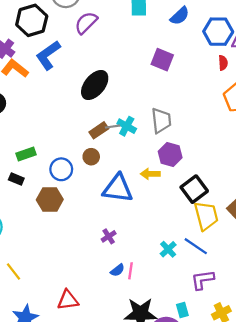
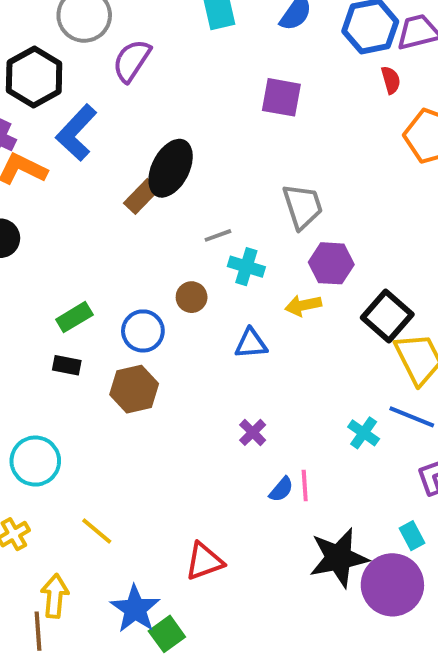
cyan cross: (127, 126) -> (246, 267), moved
brown rectangle: (99, 130) -> (141, 196), moved
blue triangle: (118, 188) -> (251, 344), size x0.6

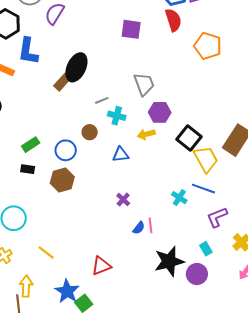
red semicircle: (391, 80) -> (173, 20), moved, size x1.6
blue L-shape: (76, 133) -> (28, 51), turned -32
purple circle: (392, 585) -> (197, 274), size x0.7

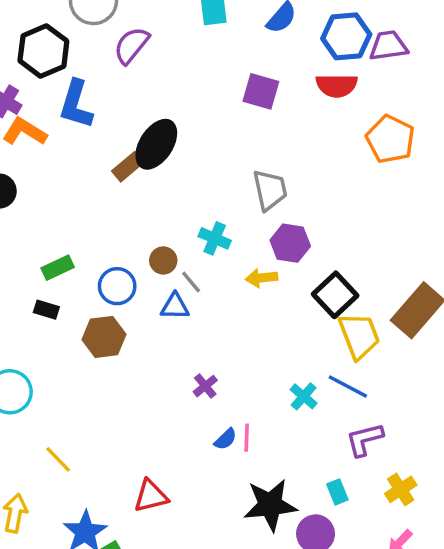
red semicircle: (173, 20) -> (337, 86), turned 100
gray line: (102, 100) -> (191, 282), moved, turned 64
blue triangle: (121, 155) -> (175, 306), moved

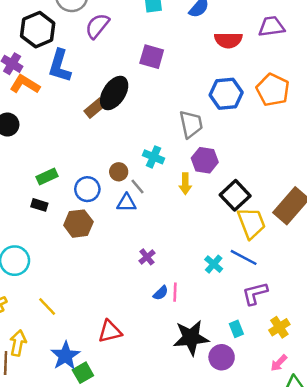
blue hexagon: (346, 36) -> (226, 94), moved
red semicircle: (337, 86) -> (228, 40), moved
purple square: (261, 91) -> (152, 57), moved
yellow arrow: (262, 278) -> (185, 184), turned -84

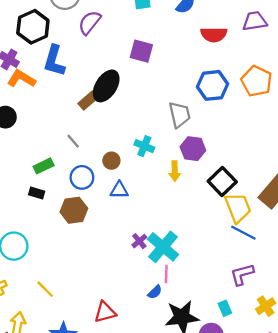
gray line: (137, 186) -> (73, 141), moved
blue line: (244, 257) -> (243, 233), moved
cyan cross: (214, 264) -> (163, 247), moved, size x1.8
blue semicircle: (161, 293) -> (155, 292), moved

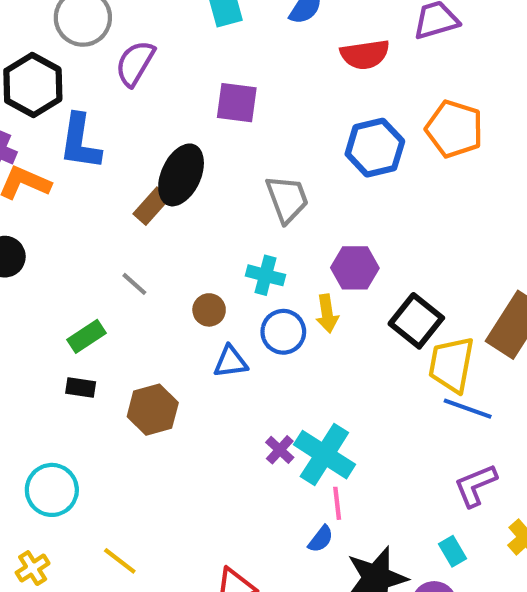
gray trapezoid: (180, 115) -> (287, 199), moved
blue circle: (82, 177) -> (283, 332), moved
yellow trapezoid: (238, 208) -> (451, 365), turned -140

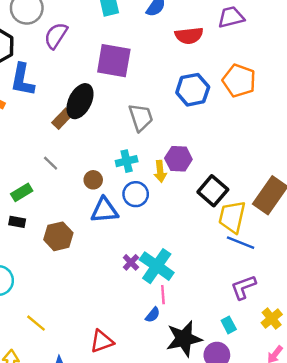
purple square: (237, 103) -> (114, 61), size x1.4
cyan cross: (265, 275) -> (127, 161), turned -30
yellow arrow: (327, 313) -> (160, 171), moved
blue triangle: (230, 362) -> (104, 210), size x1.4

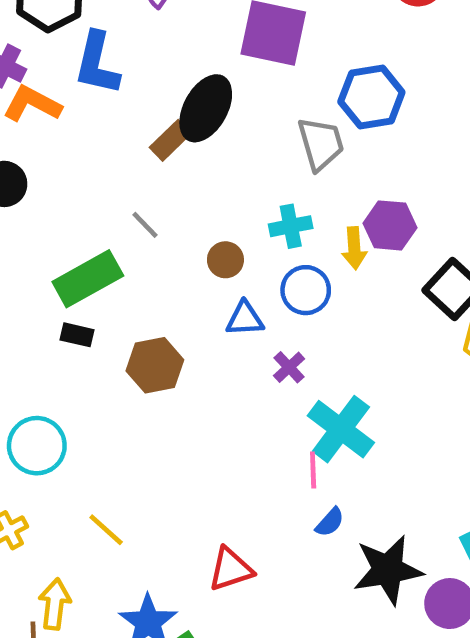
blue hexagon: (193, 90) -> (371, 97), moved
green rectangle: (22, 192) -> (88, 279), size x1.6
blue triangle: (104, 210) -> (245, 319), size x0.7
purple cross: (131, 262) -> (289, 367), moved
pink line: (163, 295) -> (313, 470), moved

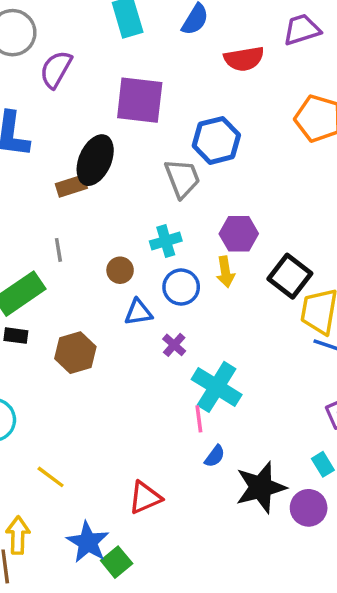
brown rectangle: (170, 140) -> (71, 186), turned 32
gray line: (145, 225) -> (58, 250), turned 40
yellow arrow: (354, 248) -> (225, 272), moved

